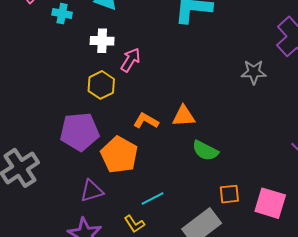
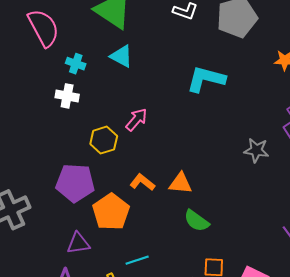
white cross: (102, 41) -> (67, 96), moved

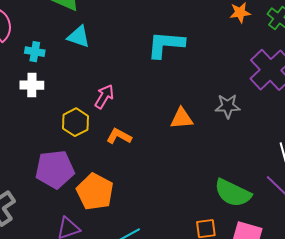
orange L-shape: (142, 182) -> (119, 136), moved
orange triangle: (180, 183) -> (182, 118), moved
green semicircle: (197, 221) -> (233, 193), moved, size x1.4

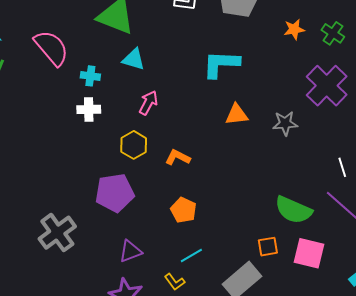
pink arrow: (104, 96) -> (148, 103), moved
orange triangle: (182, 118) -> (237, 114), moved
orange pentagon: (95, 192) -> (183, 210), moved, size x0.7

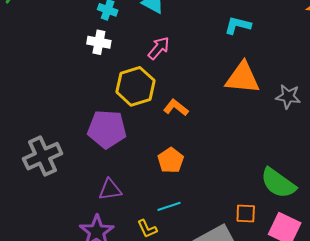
cyan L-shape: (221, 64) -> (238, 25), size x0.7
orange triangle: (237, 114) -> (243, 78), size x1.5
yellow hexagon: (134, 145) -> (135, 86), size x1.4

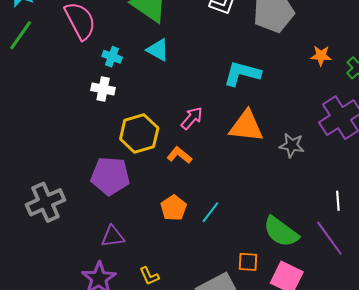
cyan L-shape: (238, 25) -> (242, 74), size x1.4
pink arrow: (159, 48) -> (192, 118), moved
cyan line: (169, 206) -> (210, 212), moved, turned -35

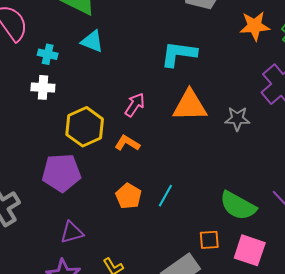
orange star: (321, 56) -> (255, 26), size x1.4

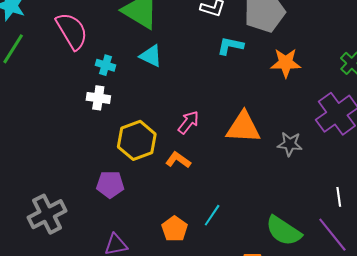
orange star: (255, 26) -> (286, 63), moved
cyan L-shape: (179, 54) -> (230, 46), moved, size x0.7
purple pentagon: (61, 173) -> (110, 184), size x0.7
orange pentagon: (128, 196) -> (175, 229), moved

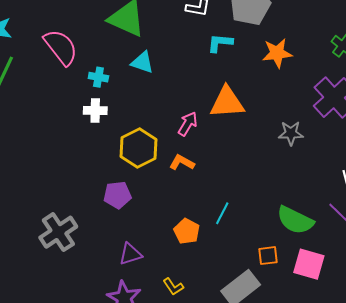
orange triangle: (243, 127) -> (227, 102), moved

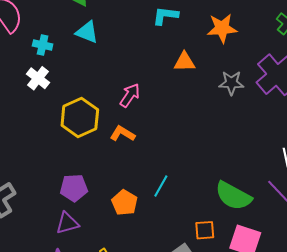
orange triangle: (227, 102) -> (184, 62), moved, size x0.6
white cross: (95, 111) -> (38, 78), turned 35
gray star: (291, 133) -> (231, 83), moved
purple pentagon: (117, 195) -> (74, 188), moved

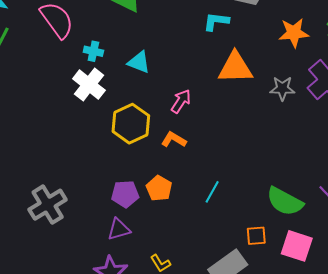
orange star: (222, 28) -> (294, 33), moved
cyan triangle: (87, 32) -> (139, 62), moved
orange triangle: (184, 62) -> (235, 68), size x1.6
white cross: (38, 78) -> (89, 85), size x1.4
orange pentagon: (125, 203) -> (159, 188), moved

